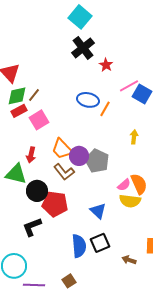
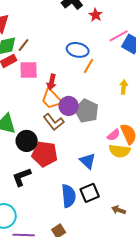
orange line: (105, 109) -> (89, 66), moved
pink square: (39, 120) -> (29, 70), turned 30
red arrow: (31, 155) -> (52, 82), moved

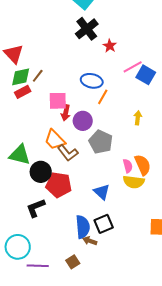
pink square: (29, 70) -> (58, 101), moved
orange trapezoid: (52, 99) -> (55, 140), moved
purple circle: (69, 106) -> (83, 121), moved
pink semicircle: (114, 135) -> (128, 166), turned -64
brown arrow: (119, 210) -> (90, 241), moved

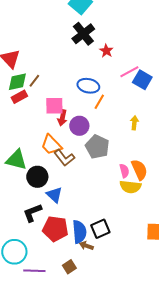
red pentagon: (59, 185) -> (55, 229), moved
blue triangle: (102, 192) -> (54, 195), moved

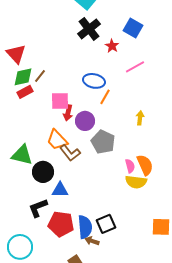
blue square: (142, 80) -> (133, 28), moved
blue triangle: (54, 195) -> (60, 190), turned -42

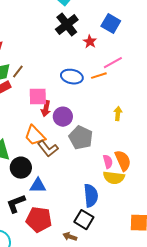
orange line: (105, 97) -> (99, 76), moved, turned 42
black square: (106, 224) -> (84, 220), turned -36
blue semicircle: (85, 227) -> (91, 196), moved

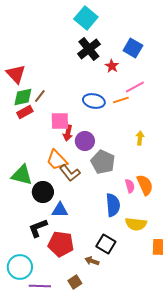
yellow semicircle: (114, 178) -> (136, 224), moved
blue semicircle: (91, 196) -> (113, 205), moved

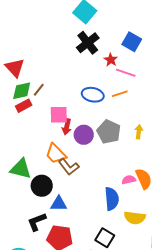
pink line: (135, 87) -> (126, 73), moved, turned 48
gray pentagon: (103, 162) -> (109, 132), moved
pink semicircle: (130, 186) -> (129, 180), turned -88

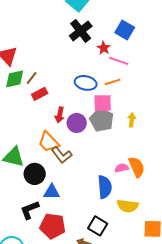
red rectangle: (24, 106) -> (40, 94), moved
pink square: (59, 115) -> (103, 103), moved

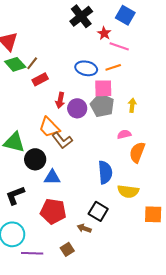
green diamond: (15, 79) -> (15, 64), turned 60
orange semicircle: (137, 167) -> (137, 152), turned -135
pink semicircle: (122, 168) -> (124, 134), moved
black L-shape: (30, 210) -> (15, 195), moved

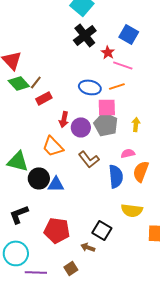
brown L-shape: (62, 140) -> (89, 159), moved
blue semicircle: (105, 172) -> (116, 176), moved
blue triangle: (52, 177) -> (56, 184), moved

